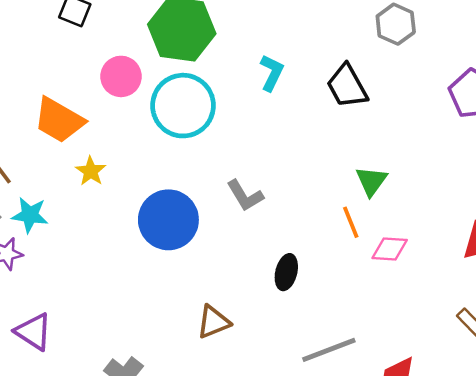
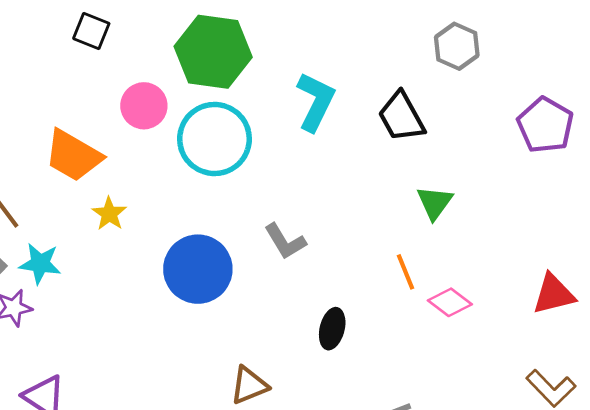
cyan L-shape: (272, 73) -> (316, 102), size x1.4
green triangle: (371, 181) -> (435, 203), moved
pink diamond: (390, 249) -> (450, 302), turned 33

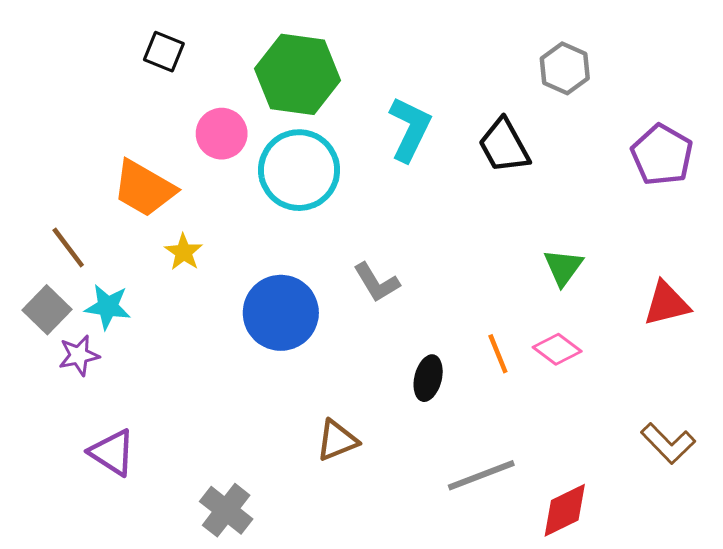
green triangle: (435, 203) -> (563, 267), moved
orange line: (406, 272) -> (498, 354), moved
red triangle: (554, 294) -> (667, 304), moved

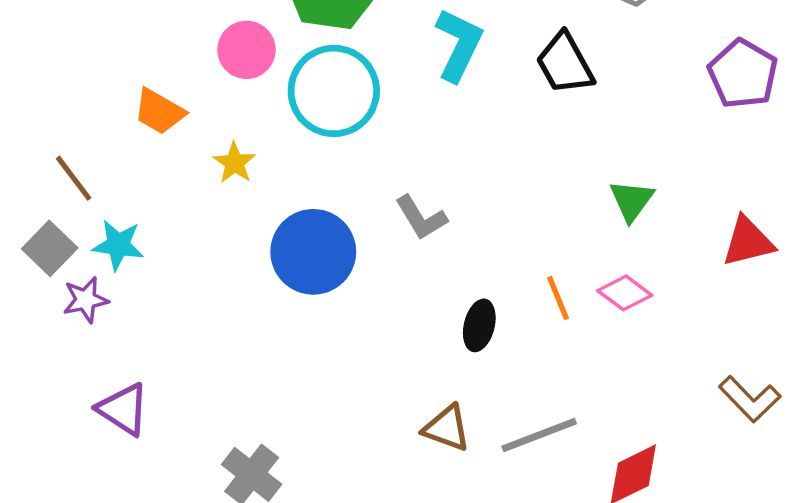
orange trapezoid: (144, 188) -> (159, 111), size x0.7
yellow star: (184, 252) -> (235, 163), moved
brown triangle: (337, 440) -> (447, 428), moved, turned 42

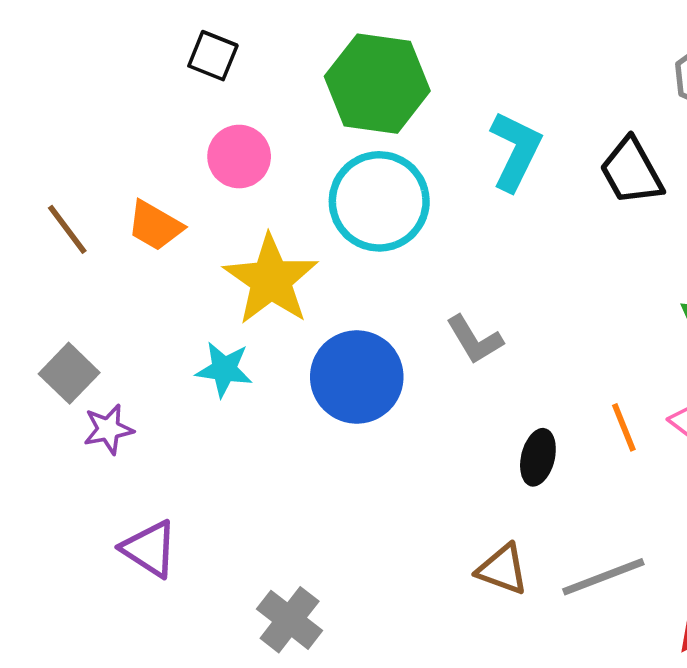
pink circle: (247, 50) -> (239, 157), moved
orange trapezoid: (159, 111) -> (155, 226), moved
yellow star: (235, 163) -> (271, 280), size x2.0
brown line: (74, 178) -> (67, 229), moved
cyan star: (118, 245) -> (224, 369), moved

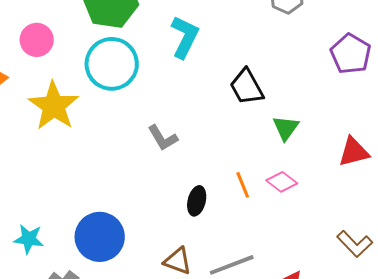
black trapezoid: (631, 171) -> (247, 87), moved
cyan star: (224, 369) -> (29, 239), moved
blue circle: (357, 377) -> (100, 237), moved

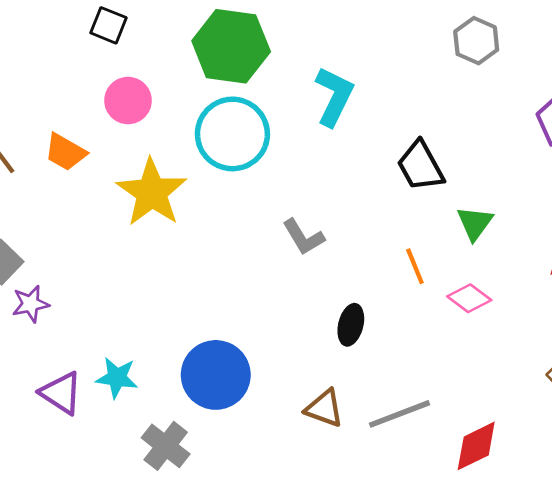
orange line: (243, 185) -> (415, 266), moved

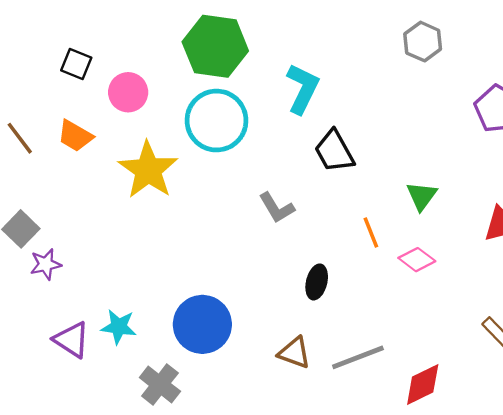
black square: (108, 25) -> (76, 64), moved
black trapezoid: (420, 166) -> (334, 151), moved

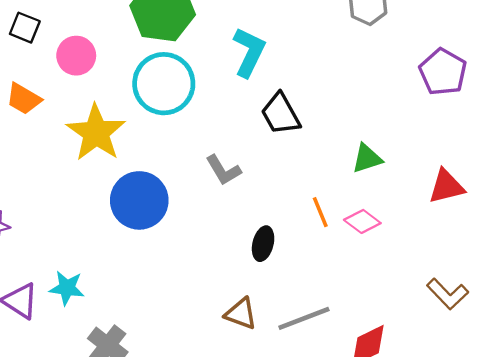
green triangle: (422, 196) -> (367, 158), turned 36
orange line: (371, 232) -> (320, 212), moved
blue circle: (202, 324) -> (139, 200), moved

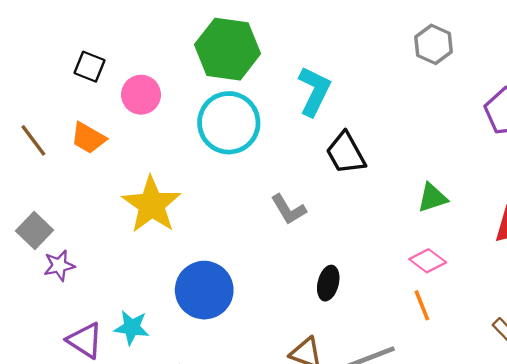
yellow star: (96, 133) -> (152, 205), moved
blue circle: (139, 200) -> (204, 290), moved
orange line: (320, 212) -> (422, 305), moved

